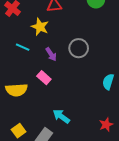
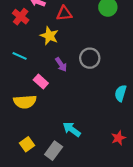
cyan line: (23, 47) -> (20, 56), moved
pink rectangle: (44, 78) -> (41, 82), moved

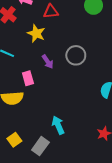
pink rectangle: (41, 82) -> (28, 78), turned 32
cyan arrow: (72, 129) -> (58, 125), turned 30

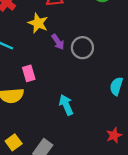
purple arrow: (48, 62) -> (58, 42), moved
cyan arrow: (58, 125) -> (66, 105), moved

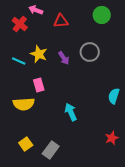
yellow star: (38, 23) -> (39, 54), moved
gray circle: (82, 48) -> (90, 52), moved

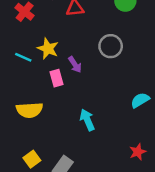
purple arrow: (64, 58) -> (75, 65), moved
pink rectangle: (39, 85) -> (57, 78), moved
cyan semicircle: (114, 96) -> (140, 100), turned 42

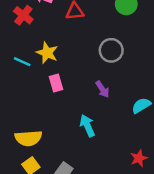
purple arrow: (75, 65) -> (102, 89), moved
yellow semicircle: (29, 110) -> (28, 138), moved

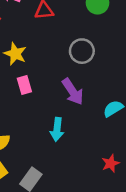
purple arrow: (102, 89) -> (73, 92), size x1.5
cyan arrow: (87, 126) -> (57, 129), turned -150

